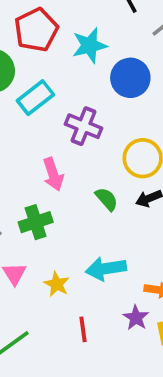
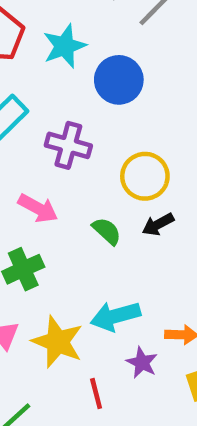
pink arrow: (53, 174) -> (38, 208), turned -36
yellow star: (57, 284) -> (58, 342), size x1.6
purple star: (136, 318) -> (142, 363), moved

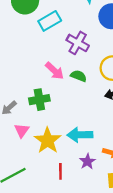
green semicircle: (107, 231) -> (79, 76), moved, turned -35

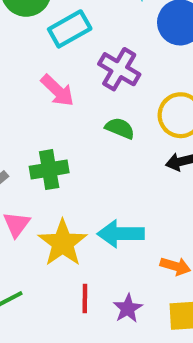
pink arrow: (54, 71) -> (57, 91), moved
purple star: (87, 162) -> (128, 308), moved

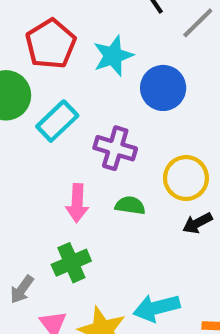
pink arrow: (57, 91) -> (77, 203), moved, turned 63

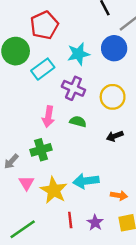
cyan star: (113, 56) -> (78, 54), moved
blue circle: (163, 88) -> (114, 48), moved
yellow circle: (186, 178) -> (113, 97), moved

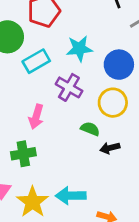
blue circle: (114, 48) -> (119, 65), moved
green semicircle: (78, 122) -> (90, 129), moved

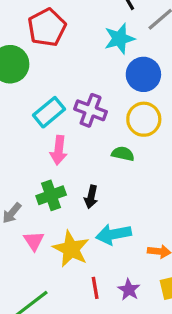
cyan star: (79, 49) -> (119, 39), moved
cyan rectangle: (36, 61) -> (49, 112), moved
black arrow: (110, 148) -> (91, 197), moved, turned -54

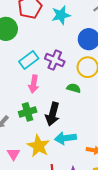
cyan star: (119, 39) -> (61, 15), moved
black arrow: (91, 197) -> (53, 114), size x1.6
pink triangle: (34, 241) -> (13, 154), moved

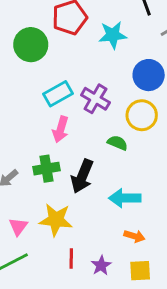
cyan arrow: (65, 138) -> (125, 198), moved
yellow star: (38, 146) -> (56, 220), turned -30

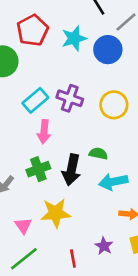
blue circle: (149, 75) -> (108, 50), moved
green semicircle: (117, 143) -> (98, 154), moved
red line: (71, 259) -> (73, 258), moved

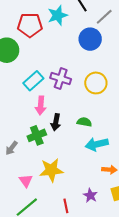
red pentagon: (32, 30) -> (30, 25), turned 30
cyan star: (74, 38) -> (58, 15), moved
black arrow: (71, 170) -> (56, 122), moved, size x0.7

